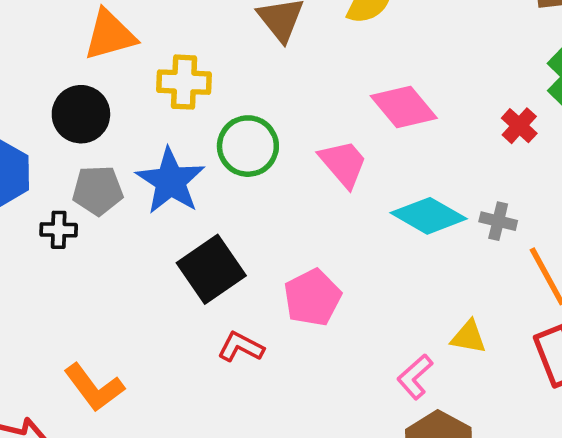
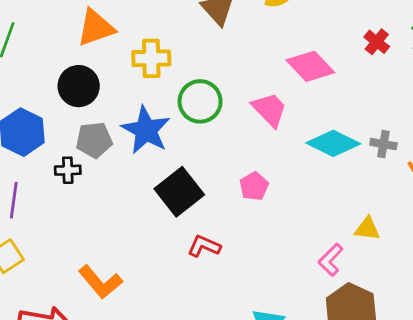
red cross: (519, 126) -> (377, 42), moved
pink pentagon: (312, 298) -> (254, 186), moved, size x0.7

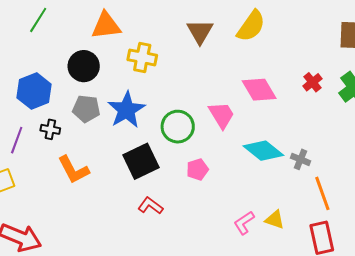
green circle: (200, 101) -> (178, 127), moved
black cross: (68, 170) -> (50, 129), moved
pink L-shape: (331, 260) -> (244, 223), moved
orange L-shape: (100, 282) -> (73, 170), moved

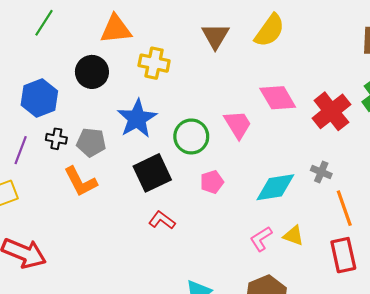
red cross: (312, 82) -> (331, 111), moved, size x1.8
gray pentagon: (86, 109) -> (91, 142), moved
cyan diamond: (263, 151) -> (275, 187), moved, turned -48

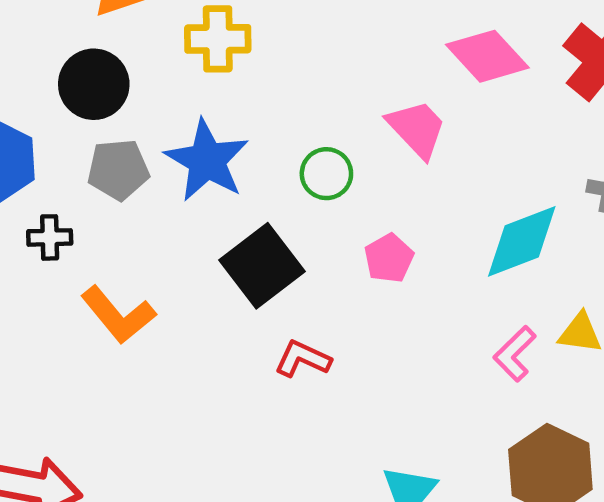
green circle: (191, 136) -> (326, 174), size x0.7
gray pentagon: (91, 142) -> (118, 170), moved

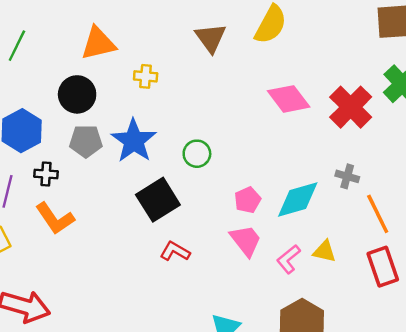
yellow cross: (218, 39) -> (146, 76), size x0.7
pink trapezoid: (417, 129) -> (246, 241), moved
pink pentagon: (389, 258) -> (248, 200), moved
orange L-shape: (118, 315) -> (55, 218), moved

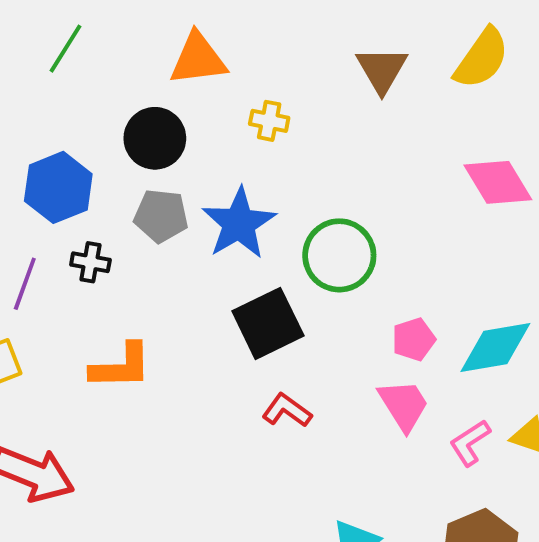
green circle: (197, 154) -> (339, 255), size x1.6
orange L-shape: (55, 218) -> (121, 366), moved, turned -63

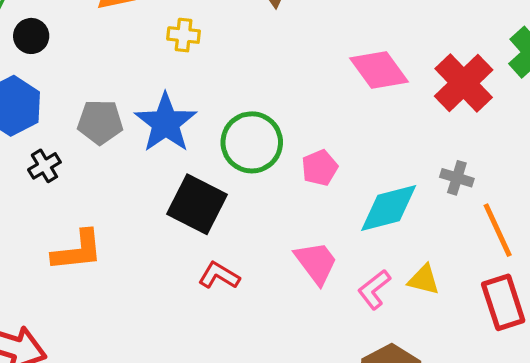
black circle: (155, 138) -> (31, 36), moved, size x0.7
black cross: (90, 262) -> (44, 166), turned -36
black square: (268, 323) -> (197, 204), turned -32
pink pentagon: (414, 339) -> (320, 168), moved

